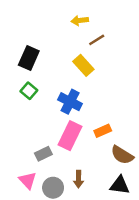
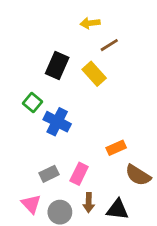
black rectangle: (29, 58) -> (57, 66), moved
blue cross: (70, 102) -> (57, 122), moved
pink rectangle: (70, 136) -> (79, 174), moved, size x0.7
black triangle: (120, 185) -> (117, 209), moved

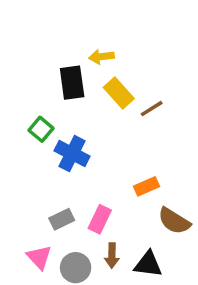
yellow arrow: (90, 23) -> (101, 57), moved
brown line: (109, 45) -> (152, 109), moved
black rectangle: (57, 66) -> (72, 83), turned -32

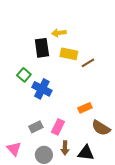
yellow rectangle: (119, 93) -> (69, 54), turned -36
pink triangle: (39, 257) -> (14, 149), moved

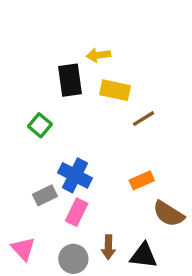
brown line: (88, 63) -> (143, 119), moved
blue cross: (42, 89) -> (75, 175), moved
gray rectangle: (36, 127) -> (45, 195), moved
pink rectangle: (58, 127) -> (77, 212), moved

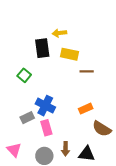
brown line: (143, 119) -> (87, 71), turned 32
pink rectangle: (77, 212) -> (46, 128), turned -42

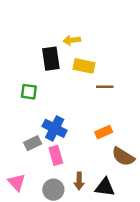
green square: (24, 75) -> (29, 92), turned -32

